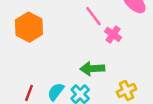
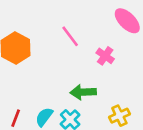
pink line: (94, 16) -> (70, 36), moved

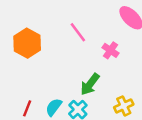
green arrow: (83, 92) -> (90, 84), turned -50

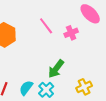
pink cross: (110, 50) -> (71, 33), moved, turned 32

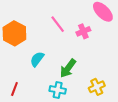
cyan semicircle: (26, 88) -> (37, 59), moved
cyan cross: (46, 90) -> (58, 90), turned -35

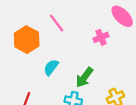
pink line: (58, 24) -> (57, 23), moved

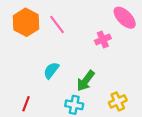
orange hexagon: (27, 40) -> (26, 22), moved

